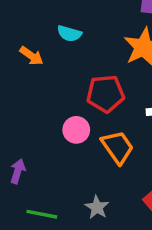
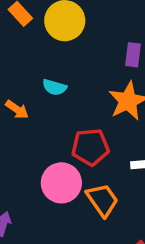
pink circle: (76, 130) -> (61, 183), size x1.5

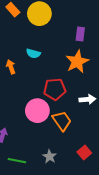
orange arrow: (17, 109) -> (11, 67), turned -144

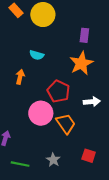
orange arrow: (11, 67) -> (20, 77), moved, turned 32
red pentagon: (55, 89) -> (58, 91), turned 30
red square: (84, 152) -> (89, 156), turned -32

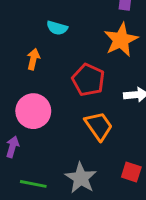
pink circle: (41, 113) -> (33, 111), moved
gray star: (53, 160) -> (81, 178), size x1.5

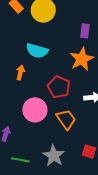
cyan semicircle: (57, 28) -> (37, 51), size x1.5
pink circle: (33, 111) -> (35, 110), moved

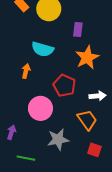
purple rectangle: (85, 31) -> (78, 30), moved
orange trapezoid: (66, 119) -> (87, 120), moved
gray star: (54, 156) -> (58, 139), moved, turned 30

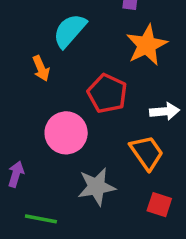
cyan semicircle: (43, 49) -> (70, 31), turned 115
orange arrow: (26, 71) -> (41, 68), turned 144

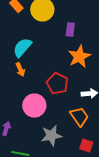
cyan semicircle: (70, 31) -> (22, 48), moved

